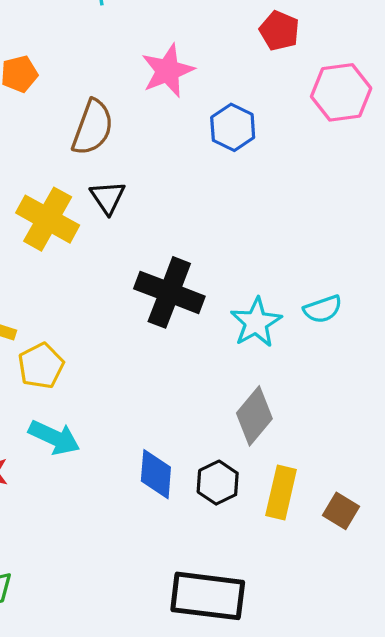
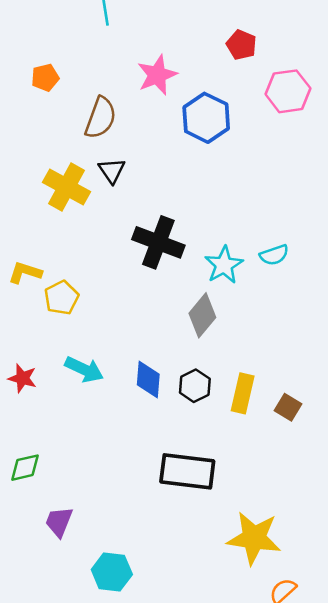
blue hexagon: (233, 127) -> (206, 118), size x1.4
gray diamond: (254, 416) -> (202, 315), moved
cyan arrow: (54, 437) -> (84, 369), moved

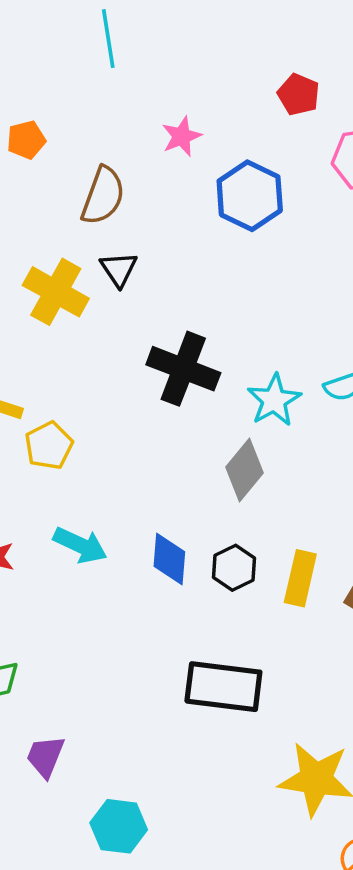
pink star: (157, 75) -> (182, 136), size x0.7

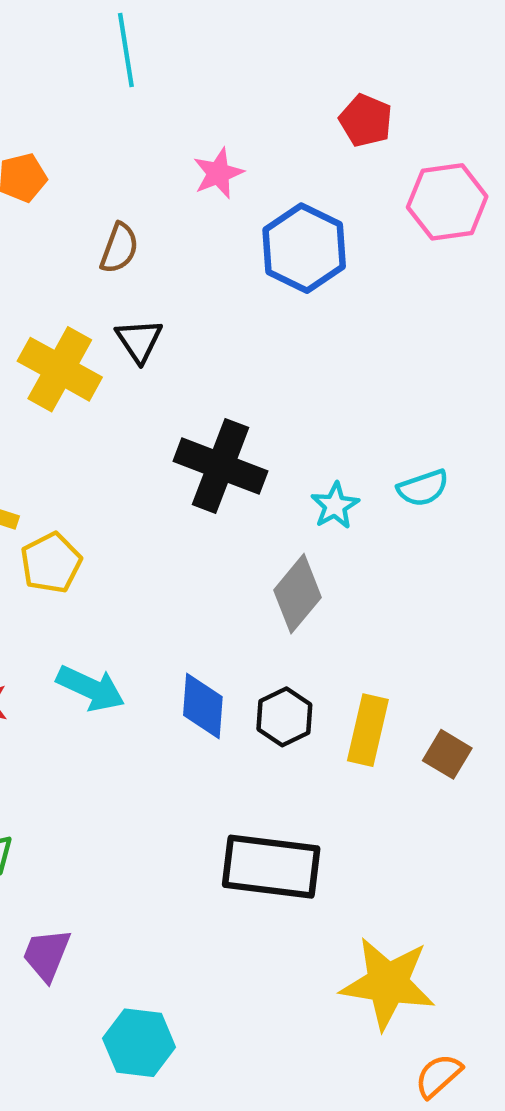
brown semicircle: (103, 196) -> (119, 248), size x0.7
cyan star: (274, 400) -> (335, 506), size x0.7

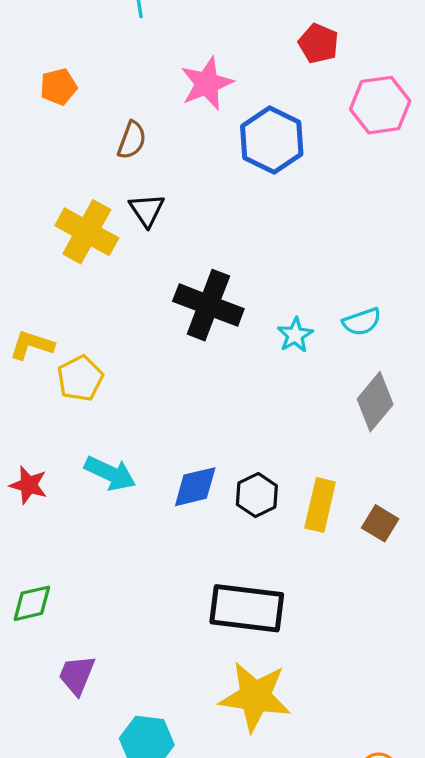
pink star: (218, 173) -> (207, 83), size x1.4
gray diamond: (298, 594) -> (375, 402), moved
blue diamond: (203, 706) -> (195, 487), turned 72
yellow star: (388, 983) -> (255, 697), moved

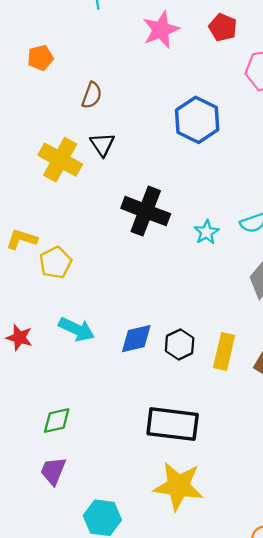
pink star: (207, 83) -> (161, 30), moved
blue hexagon: (272, 140) -> (197, 120), moved
green diamond: (32, 603) -> (57, 421), moved

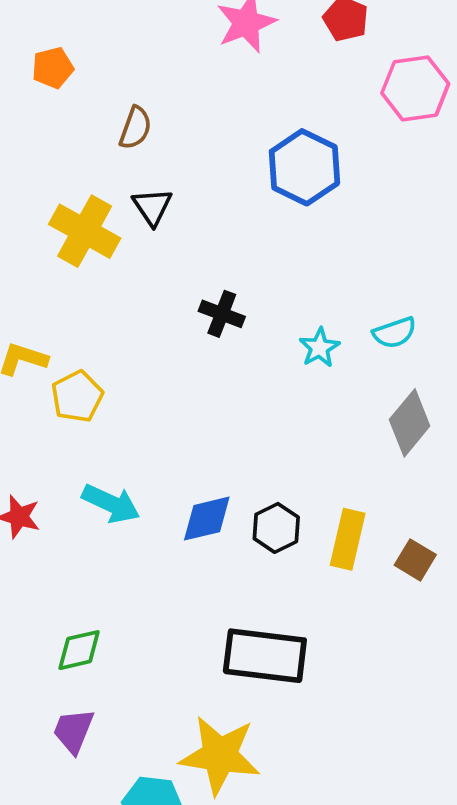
black cross: (146, 211) -> (222, 314), size x0.6
yellow star: (178, 486) -> (220, 755), moved

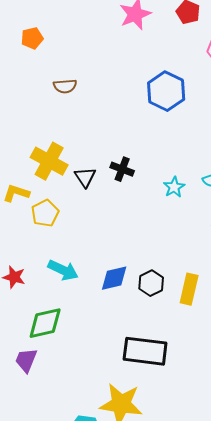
brown semicircle: (135, 128) -> (65, 86), moved, turned 65
black triangle: (152, 207) -> (85, 177), moved
yellow cross: (85, 231) -> (49, 161), moved
green diamond: (79, 650) -> (45, 323), moved, size x1.4
purple trapezoid: (73, 731) -> (26, 360), moved

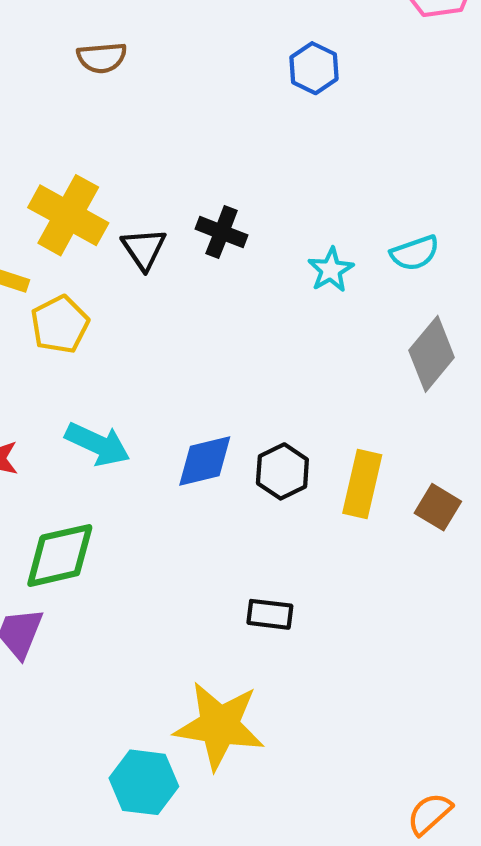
blue hexagon: (166, 91) -> (314, 68), size x0.6
black rectangle: (145, 351) -> (270, 614), size x0.5

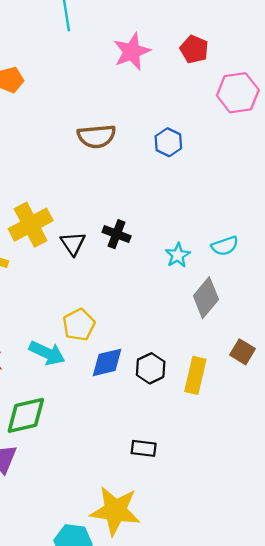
brown semicircle: (102, 58) -> (96, 136), moved, size x1.4
yellow cross: (68, 215) -> (31, 225), turned 33
yellow pentagon: (60, 324) -> (79, 325), moved
gray diamond: (432, 354) -> (206, 298), moved
brown square: (438, 507) -> (242, 352), moved

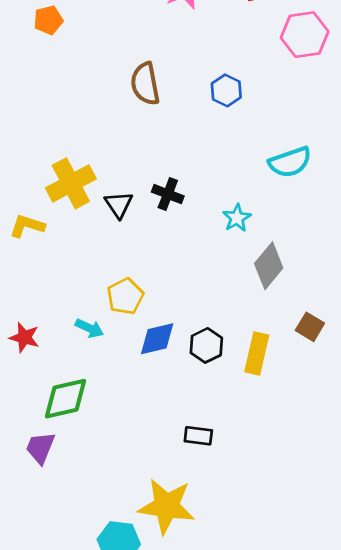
brown semicircle: (96, 136) -> (145, 84), turned 84
cyan semicircle: (225, 246) -> (290, 162), moved, size x1.4
cyan arrow: (47, 353) -> (89, 328), size x0.7

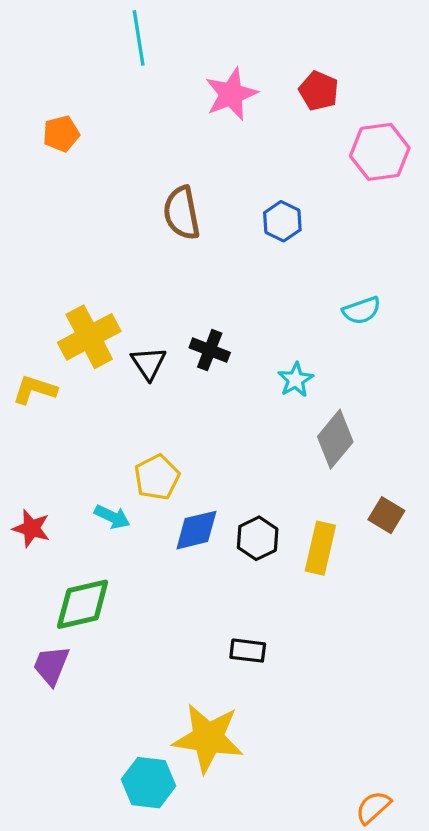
cyan semicircle: (290, 162) -> (362, 310), size x0.7

